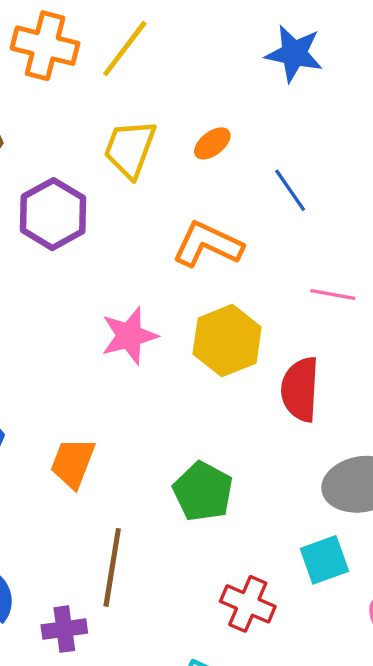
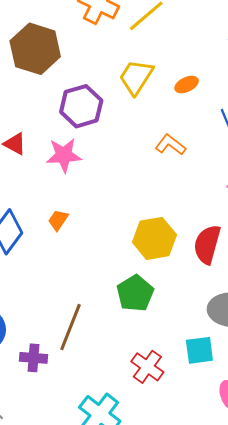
orange L-shape: (208, 244) -> (170, 145), size x0.7
pink star: (129, 336) -> (64, 155), moved
yellow hexagon: (227, 341) -> (154, 238), moved
orange trapezoid: (73, 463) -> (58, 220), moved, size x0.7

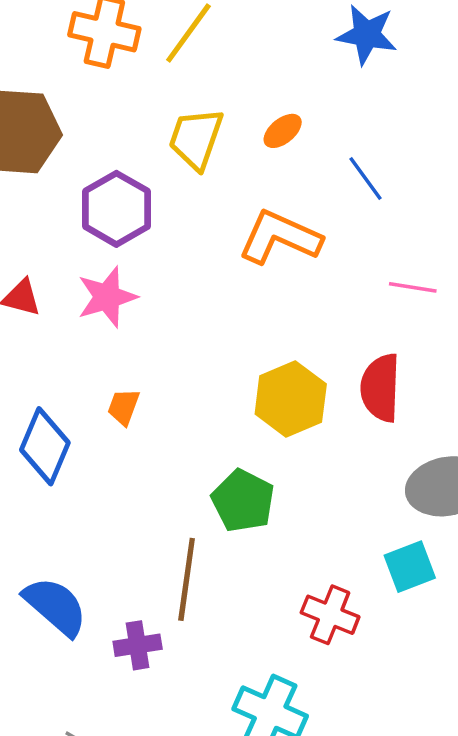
orange L-shape: (170, 145) -> (280, 237), size x1.6
green pentagon: (135, 293) -> (243, 501), moved

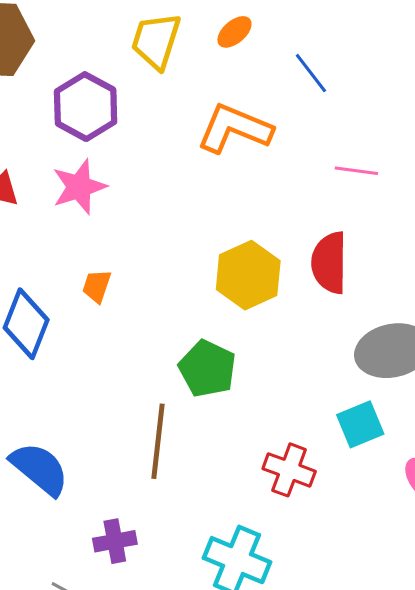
purple cross: (138, 645) -> (115, 541), moved

